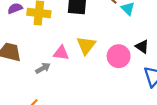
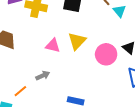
gray arrow: (43, 68) -> (43, 76), moved

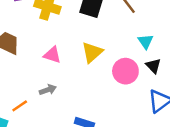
cyan triangle: (119, 11) -> (146, 41), moved
pink triangle: (53, 46) -> (52, 55), moved

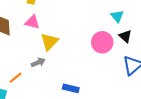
yellow triangle: (92, 52) -> (49, 42), moved
pink triangle: (52, 55) -> (32, 22), moved

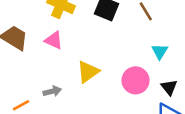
black triangle: (125, 36) -> (169, 87), moved
yellow triangle: (49, 42) -> (88, 72), moved

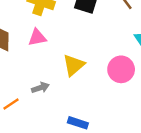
pink triangle: (54, 40) -> (37, 38), turned -30

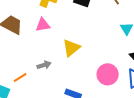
pink circle: (121, 69) -> (108, 74), moved

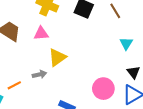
yellow triangle: (71, 48) -> (57, 57), moved

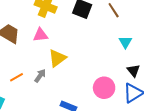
gray arrow: (39, 74) -> (40, 76), turned -40
orange line: (14, 85) -> (16, 77), moved

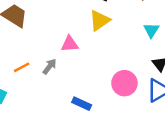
pink triangle: (40, 35) -> (70, 44), moved
yellow triangle: (57, 58) -> (100, 20), moved

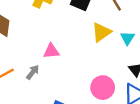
yellow triangle: (100, 20) -> (101, 32), moved

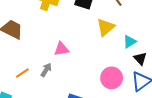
cyan triangle: (128, 38) -> (130, 42), moved, turned 32

